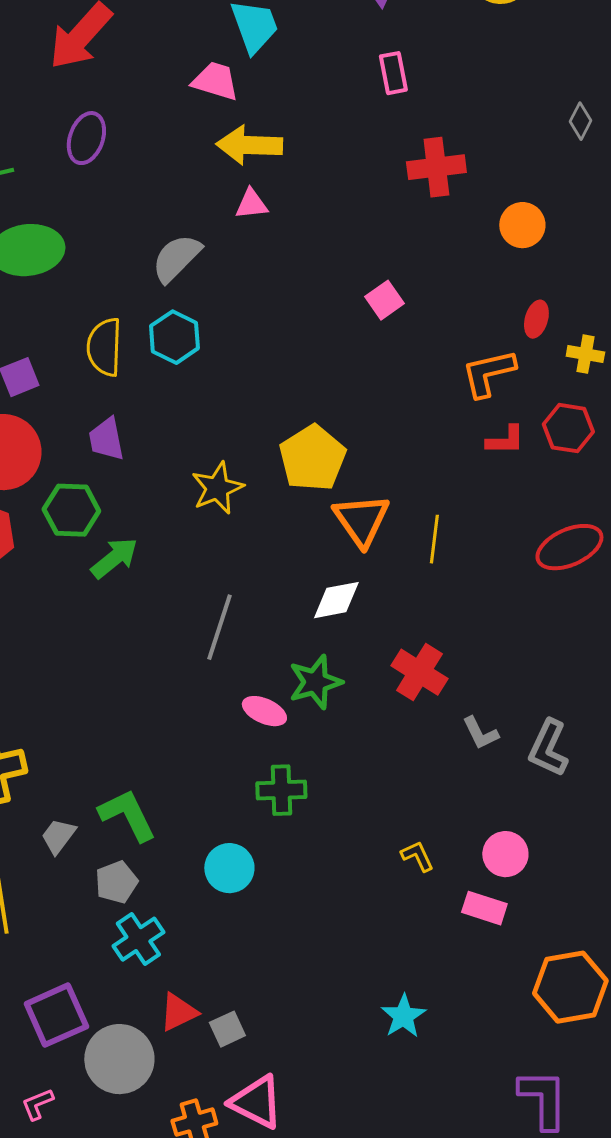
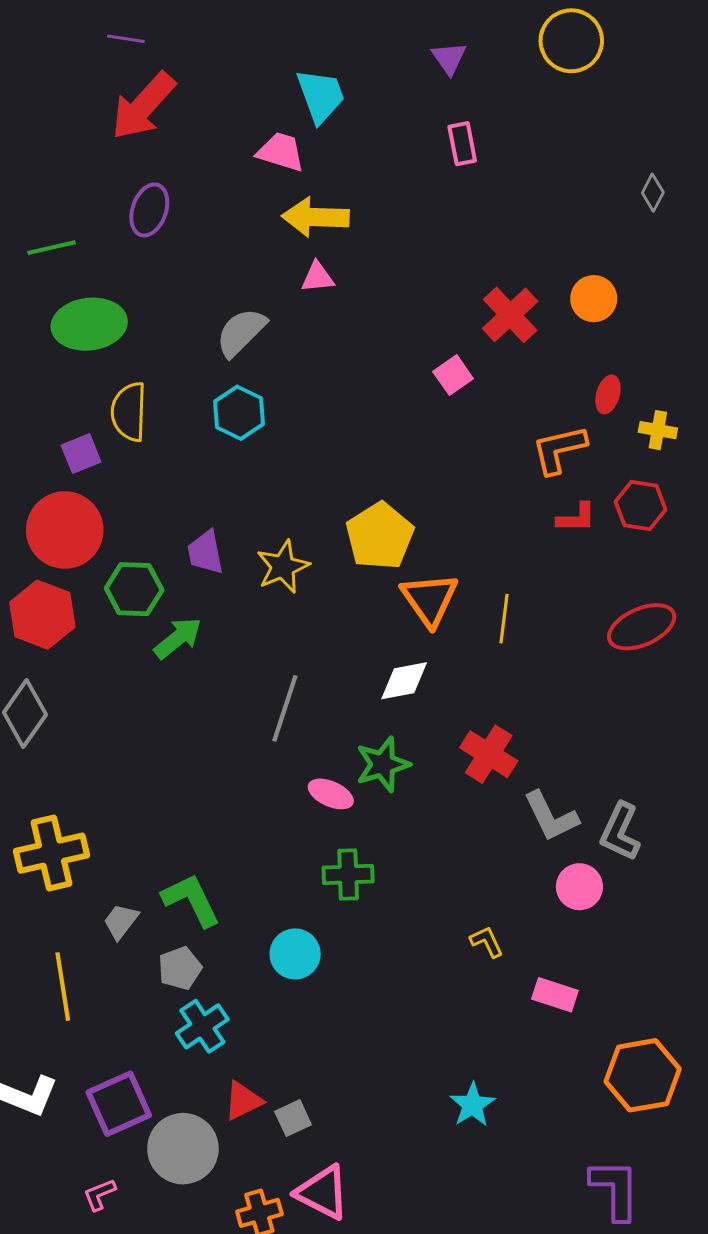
red cross: (436, 167) -> (510, 315), moved, turned -36
yellow semicircle: (104, 347) -> (129, 412), moved
purple trapezoid: (106, 439) -> (205, 552), moved
gray L-shape: (480, 733) -> (551, 816), size x1.5
pink circle: (505, 854) -> (579, 887), moved

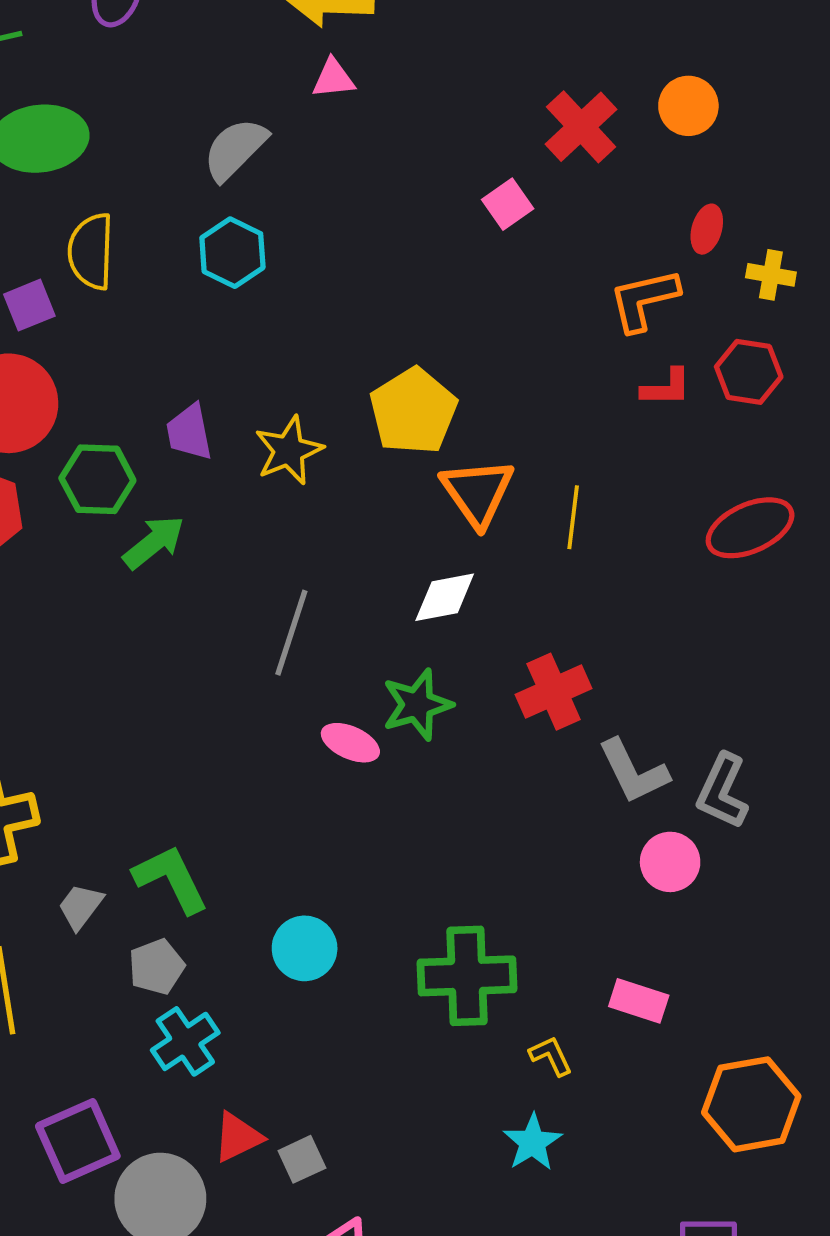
red cross: (489, 754) -> (553, 692), turned 34
green cross: (348, 874) -> (467, 976), moved, size x1.5
yellow L-shape: (487, 942) -> (551, 1056), moved

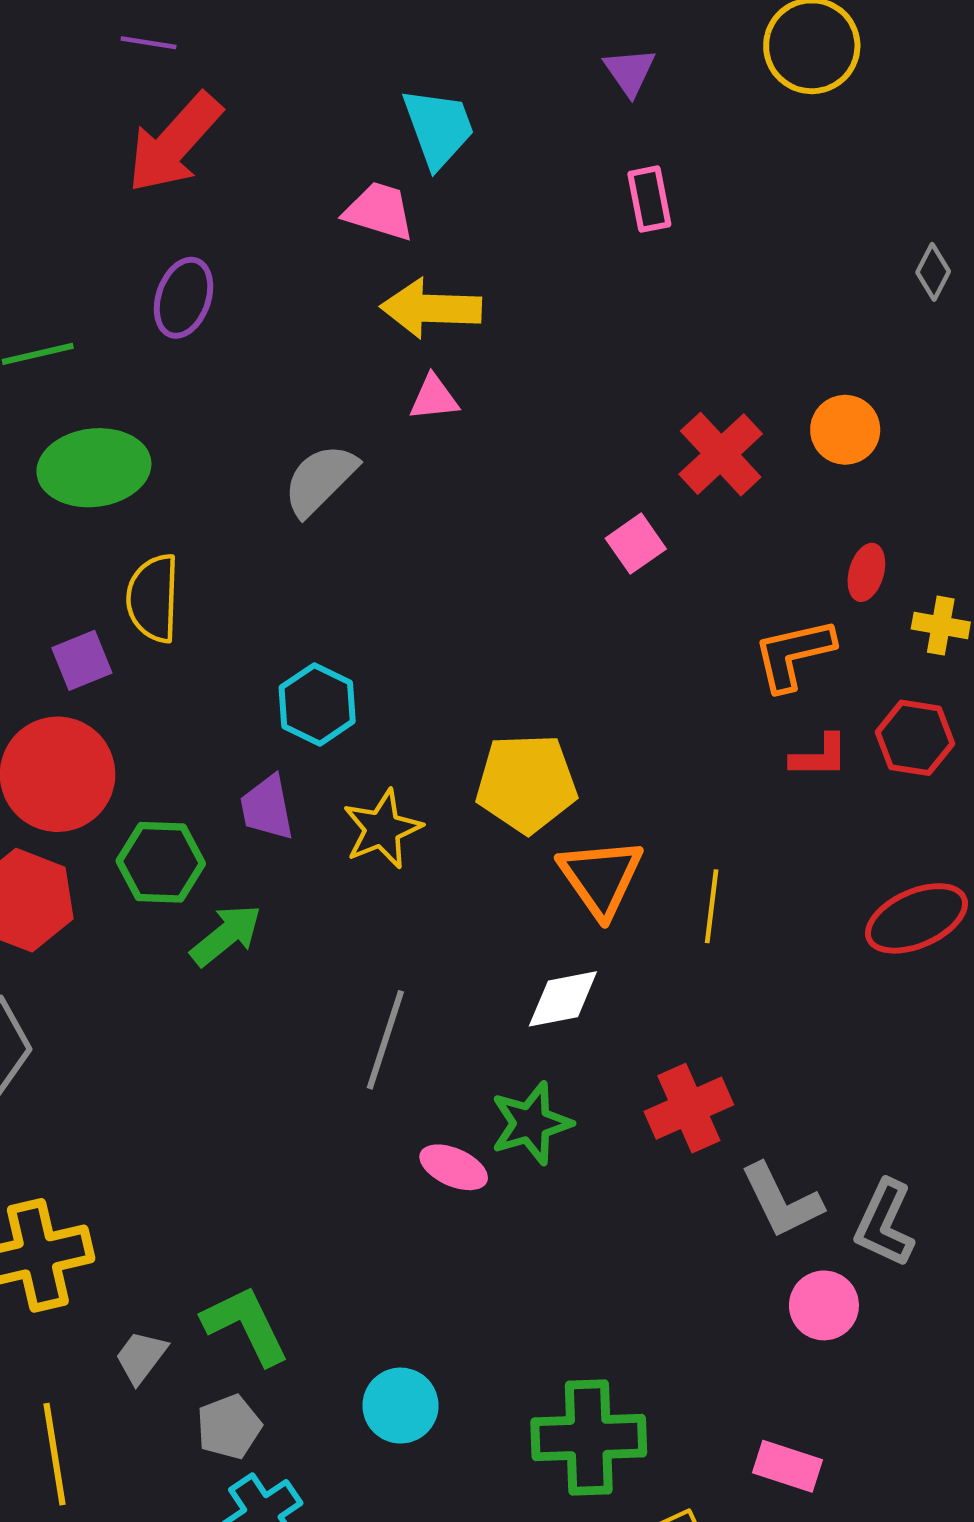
cyan hexagon: (232, 253) -> (317, 704), moved
yellow pentagon: (413, 411) -> (526, 783), turned 30

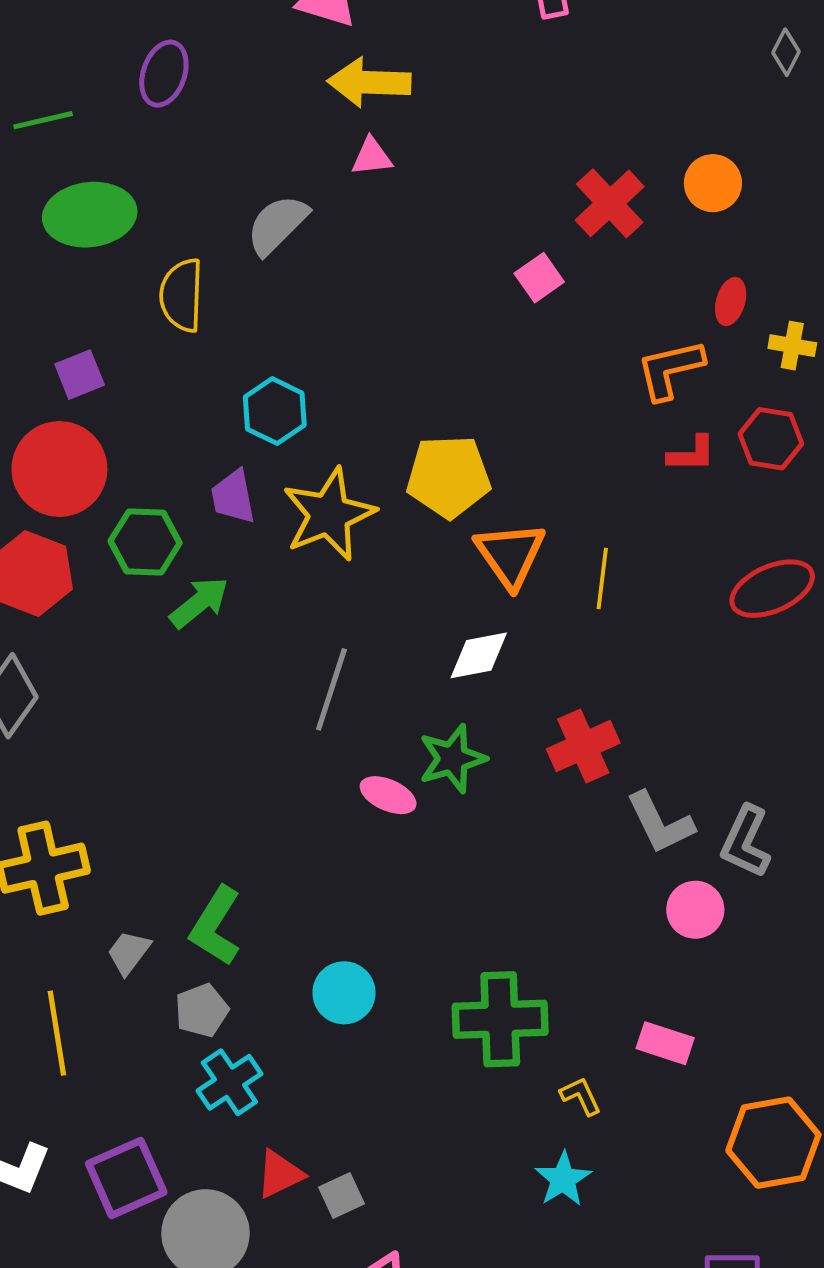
yellow semicircle: (153, 598) -> (182, 295), moved
yellow star: (382, 829) -> (329, 514), size x1.4
green L-shape: (246, 1325) -> (216, 926), turned -122

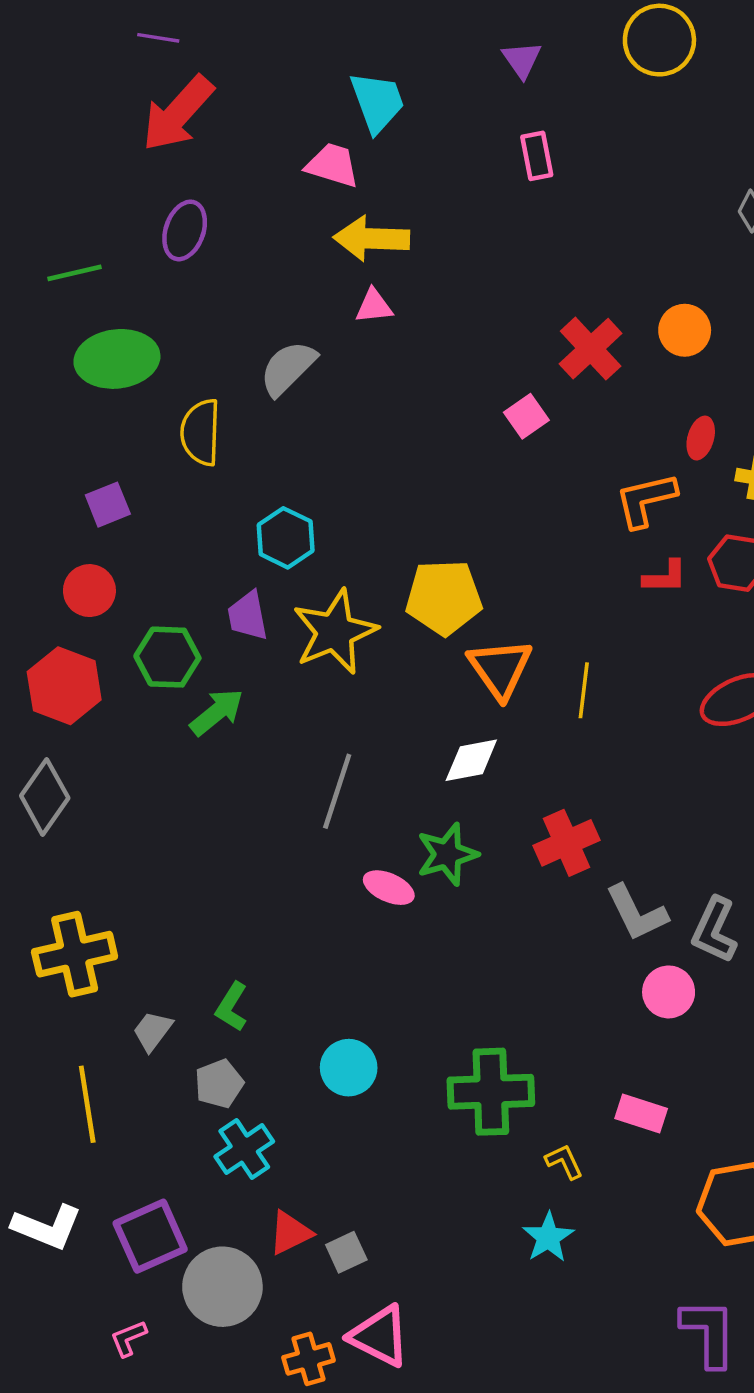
red circle: (59, 469) -> (89, 591), size x0.6
green L-shape: (216, 926) -> (232, 1007), size x0.7

